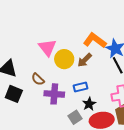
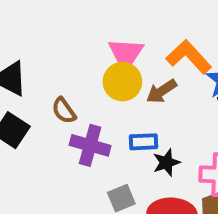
pink triangle: (47, 47) -> (126, 54), moved
black star: (89, 104) -> (166, 163), moved

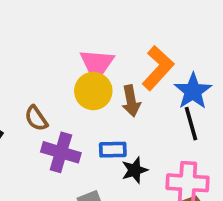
orange L-shape: (189, 57) -> (158, 68), turned 84
brown arrow: (162, 91) -> (131, 101), turned -68

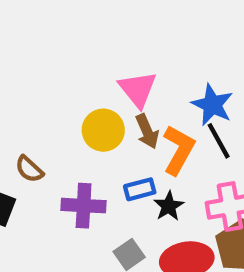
pink triangle: (97, 64) -> (138, 89), moved
orange L-shape: (158, 68) -> (179, 150), moved
brown semicircle: (36, 118) -> (29, 169), moved

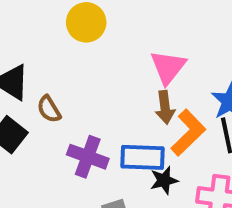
yellow circle: (103, 130) -> (86, 22), moved
blue rectangle: (140, 189) -> (142, 157), size x1.5

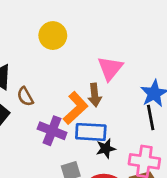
brown arrow: (165, 107) -> (95, 95), moved
orange L-shape: (188, 133) -> (76, 108), moved

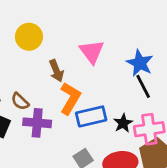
brown arrow: (95, 95) -> (56, 71), moved
purple cross: (52, 131) -> (37, 123), moved
black star: (106, 149) -> (123, 123), moved

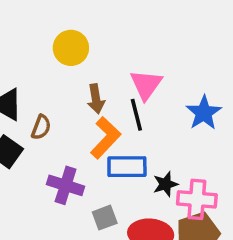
black line: (143, 86) -> (136, 115), moved
brown semicircle: (20, 101) -> (41, 127), turned -126
purple cross: (37, 123) -> (66, 185), moved

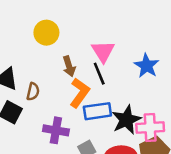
black star: (165, 184) -> (126, 120), size x1.6

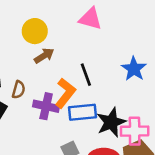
pink triangle: (103, 51) -> (90, 19), moved, turned -45
brown arrow: (69, 66) -> (44, 56), moved, turned -108
purple cross: (56, 130) -> (46, 106), moved

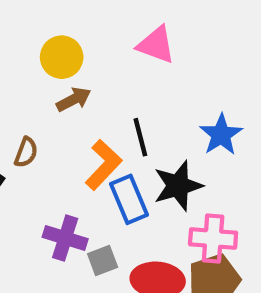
purple cross: (46, 106) -> (65, 238), moved
blue rectangle: (82, 112) -> (129, 199), turned 68
black star: (111, 122) -> (178, 186), moved

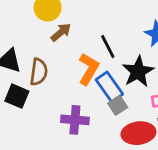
brown semicircle: (26, 152) -> (39, 72), size x1.4
gray square: (103, 260) -> (118, 105), moved

